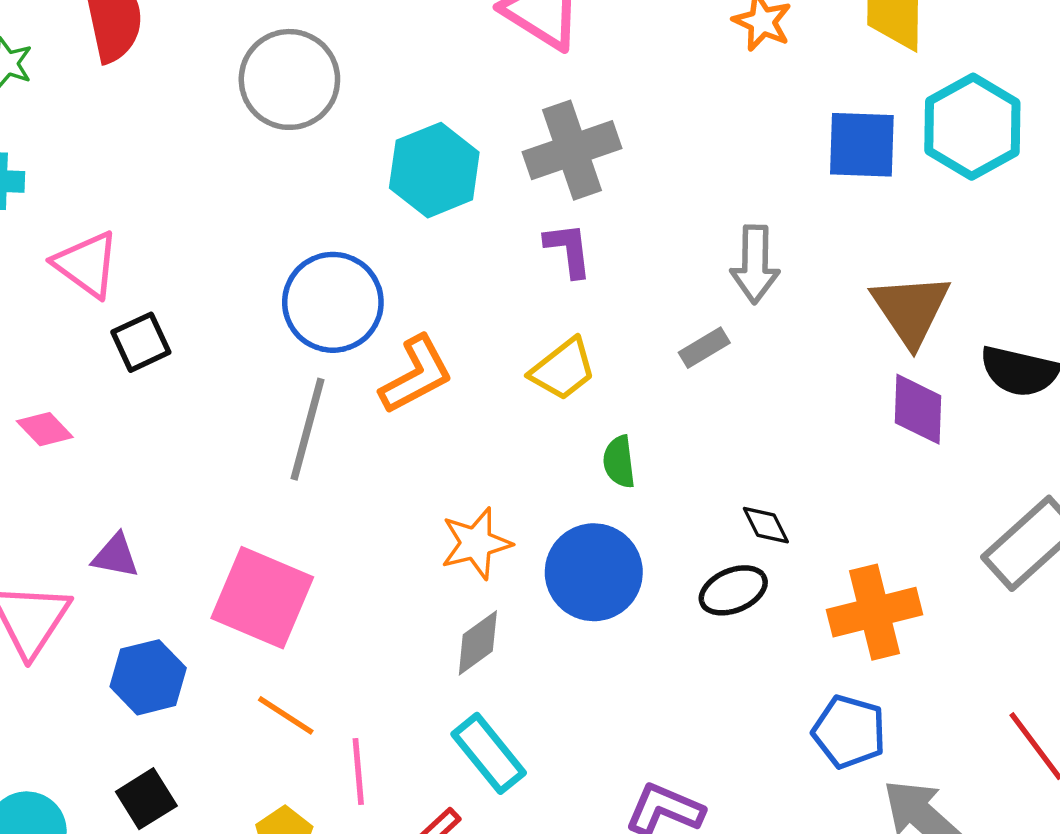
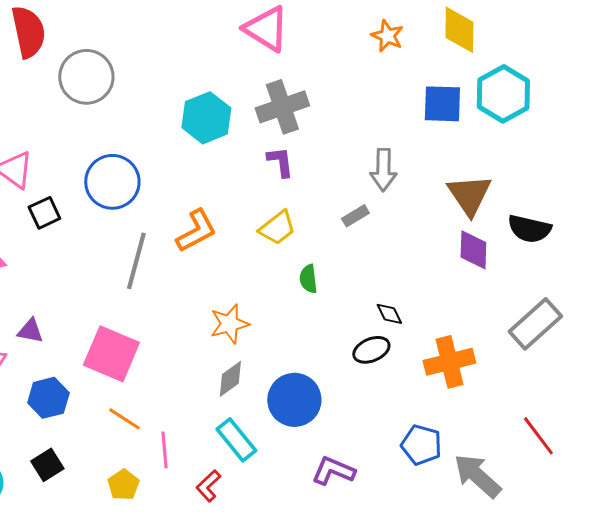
gray circle: (289, 79) -> (86, 77), moved
blue circle: (333, 302) -> (112, 182), moved
blue circle: (594, 572) -> (294, 400), moved
blue pentagon: (849, 732) -> (421, 445), moved

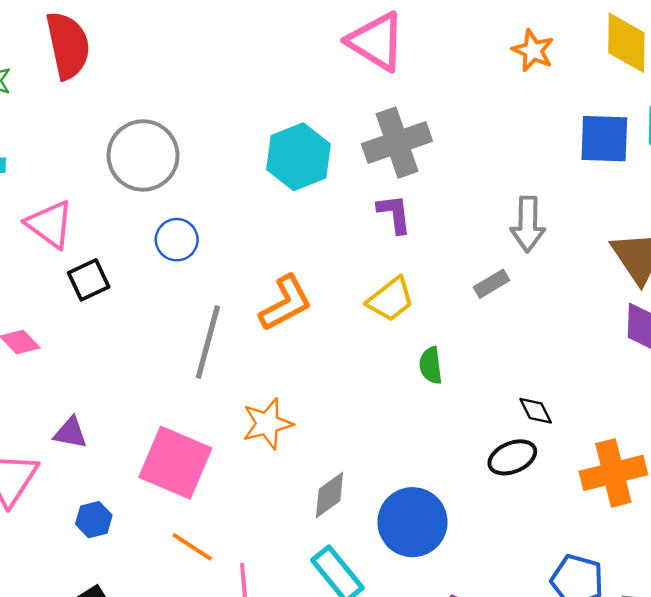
gray circle: (86, 77) -> (143, 155), moved
blue circle: (112, 182) -> (177, 240), size x0.6
orange star: (229, 324) -> (267, 424), moved
blue hexagon: (48, 398) -> (94, 520), size x0.7

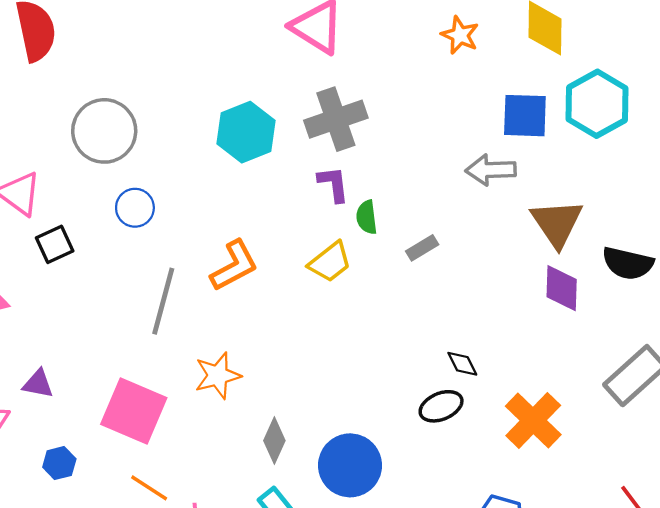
gray arrow: (528, 224) -> (491, 170), moved, turned 87
green semicircle: (431, 365) -> (367, 217), moved
orange cross: (613, 473) -> (533, 420), turned -32
gray diamond: (330, 495) -> (274, 441), turned -30

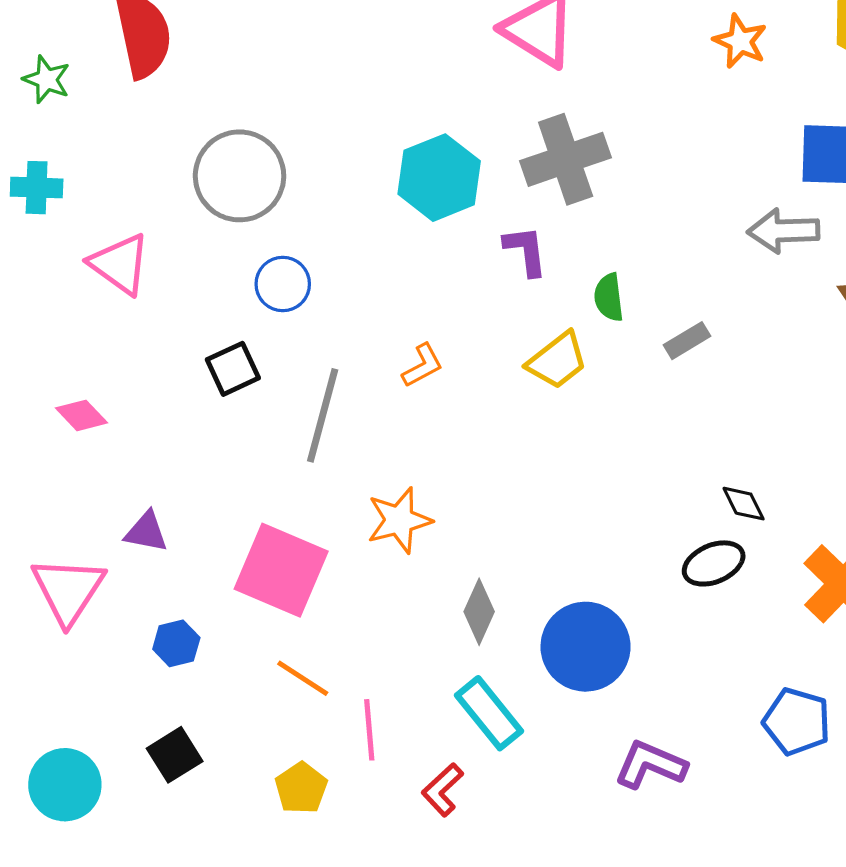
purple L-shape: (333, 184) -> (526, 251), moved
black square: (55, 244) -> (233, 369), moved
orange L-shape: (234, 266) -> (423, 366), size x0.6

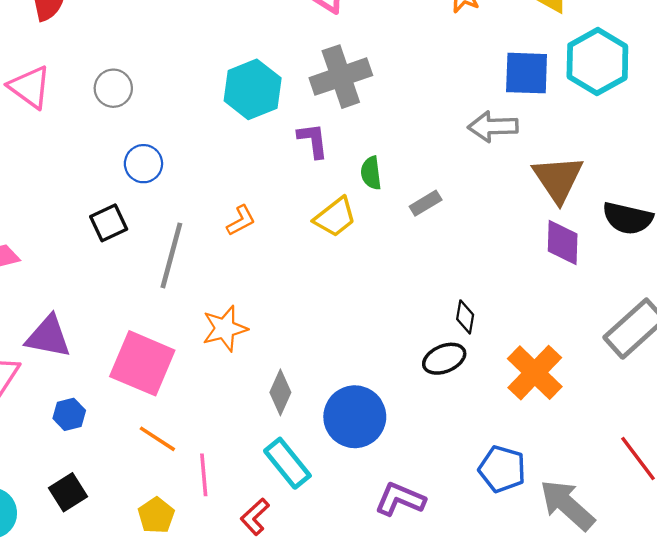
gray circle: (240, 176) -> (113, 88), size x0.6
pink triangle: (120, 264) -> (30, 87), moved
black diamond: (744, 504) -> (465, 317), turned 36
purple triangle: (146, 532) -> (48, 337), size x1.5

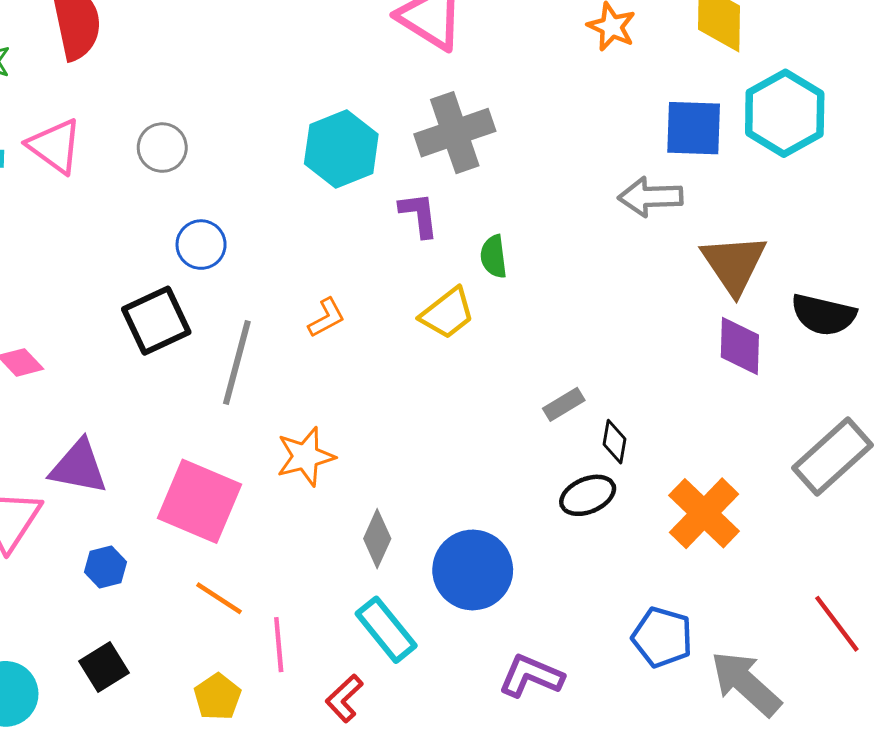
gray rectangle: (426, 203) -> (564, 404), moved
black square: (109, 223) -> (156, 321), size x1.4

